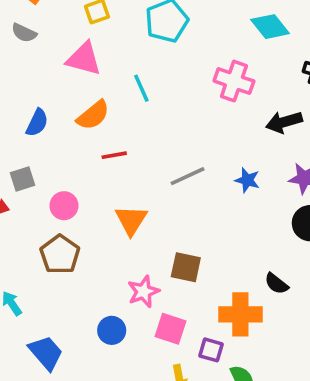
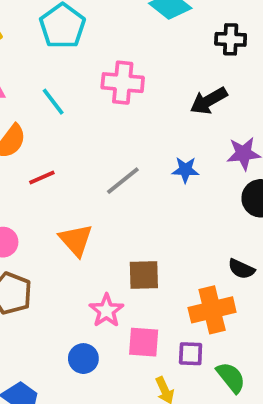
pink cross: (234, 81) -> (123, 83), moved

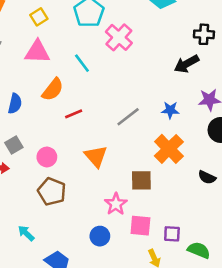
black cross: (231, 39) -> (204, 34), moved
pink cross: (123, 83) -> (119, 37), moved, turned 36
orange cross: (212, 310) -> (169, 149), moved, turned -32
green semicircle: (231, 377) -> (199, 250), turned -30

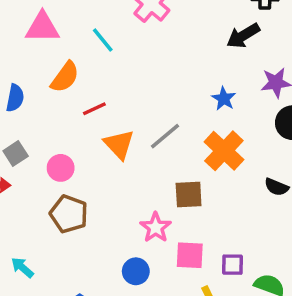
blue star: (170, 110) -> (224, 99), turned 30
gray line: (128, 117) -> (165, 136), moved
orange triangle: (96, 156) -> (119, 144), moved
cyan arrow: (26, 233) -> (22, 268), moved

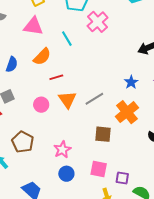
pink circle: (61, 168) -> (41, 105), moved
brown pentagon: (69, 214) -> (23, 142), moved
pink star: (156, 227) -> (62, 150), moved

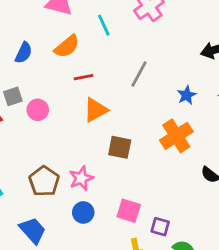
gray line: (94, 99) -> (139, 74), moved, turned -36
orange triangle: (67, 100) -> (96, 110), turned 30
pink circle: (41, 105) -> (38, 110), moved
brown square: (103, 134) -> (120, 147), moved
brown pentagon: (23, 142) -> (44, 181), moved

